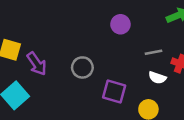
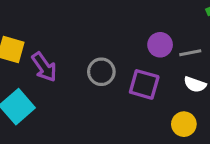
purple circle: (120, 24) -> (160, 45), moved
purple square: (114, 92) -> (144, 84), moved

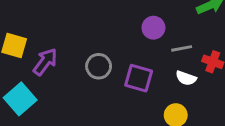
purple circle: (160, 45) -> (153, 28), moved
purple arrow: (44, 67) -> (45, 62), turned -108

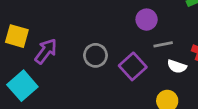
gray line: (182, 48) -> (163, 44), moved
purple square: (139, 78) -> (133, 66), turned 32

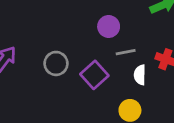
white semicircle: (177, 66) -> (140, 75), turned 72

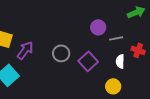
gray line: (126, 52) -> (116, 38), moved

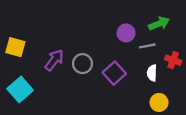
green arrow: (136, 12) -> (159, 24), moved
purple arrow: (25, 50) -> (54, 60), moved
yellow circle: (113, 86) -> (159, 102), moved

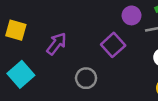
gray circle: (82, 64) -> (86, 78), moved
purple square: (114, 73) -> (113, 45), moved

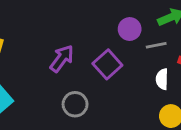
purple arrow: (57, 44) -> (62, 59), moved

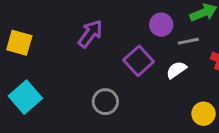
purple arrow: (62, 59) -> (90, 34), moved
white semicircle: (162, 79) -> (176, 70), moved, turned 54

